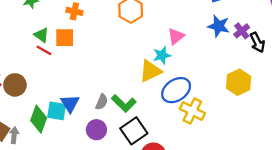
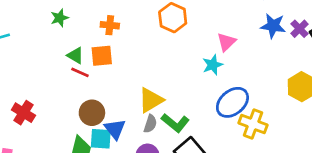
yellow triangle: (150, 71) -> (151, 100), moved
brown circle: (15, 85) -> (92, 113), moved

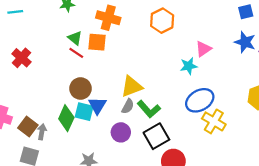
orange cross: (110, 25) -> (108, 18), size x1.5
red cross: (23, 113) -> (21, 58), moved

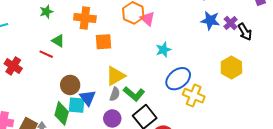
orange square: (97, 42) -> (104, 42), moved
pink triangle: (203, 49) -> (148, 19), moved, turned -35
red line: (76, 53) -> (46, 54), moved

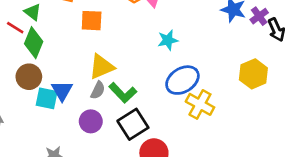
brown circle: (70, 85) -> (29, 77), moved
green diamond: (62, 113) -> (34, 43), moved

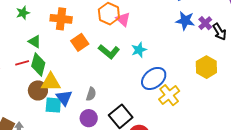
orange square: (92, 21) -> (80, 42), turned -30
red line: (15, 28) -> (22, 63), moved, turned -40
yellow triangle: (102, 67) -> (51, 82), moved, turned 30
green L-shape: (123, 93) -> (109, 52), moved
yellow cross: (200, 104) -> (169, 95), turned 30

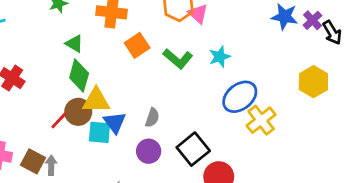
red line: (22, 63) -> (59, 121), moved, turned -32

